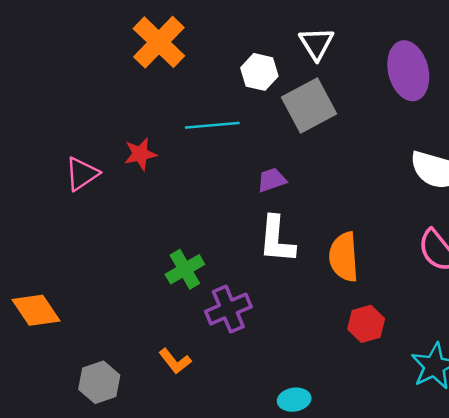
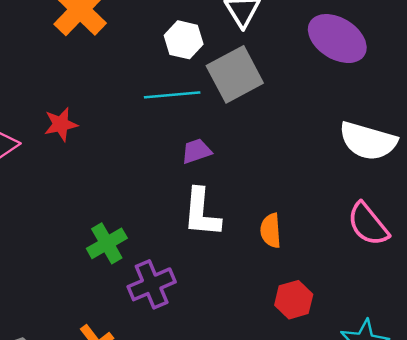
purple ellipse: (408, 71) -> (337, 39), turned -44
cyan line: (212, 125) -> (172, 95), moved
orange semicircle: (344, 257) -> (271, 231), size x0.7

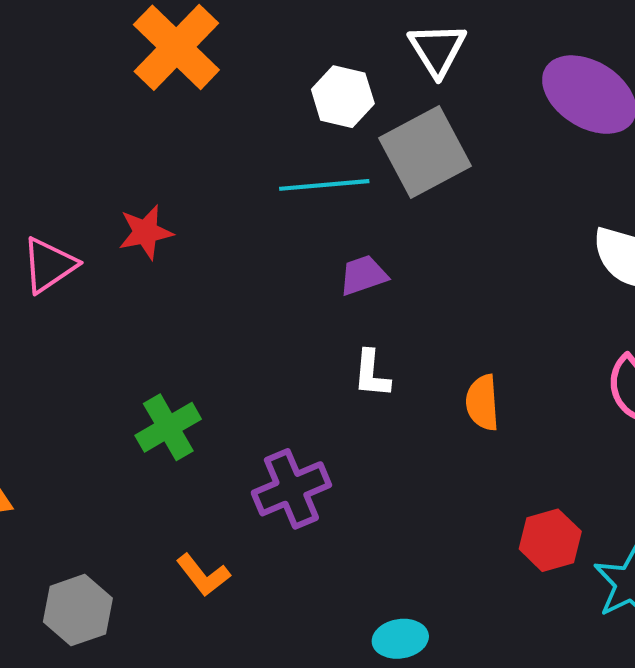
white L-shape: (202, 213) -> (372, 374), size x0.6
green cross: (107, 243) -> (168, 427), moved
red hexagon: (294, 300) -> (550, 540), moved

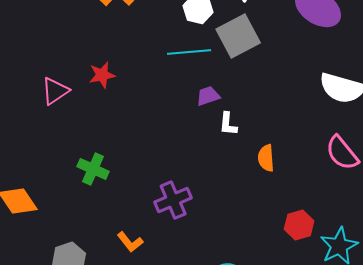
white L-shape: (372, 374) -> (228, 124), moved
green cross: (168, 427) -> (93, 169), moved, turned -36

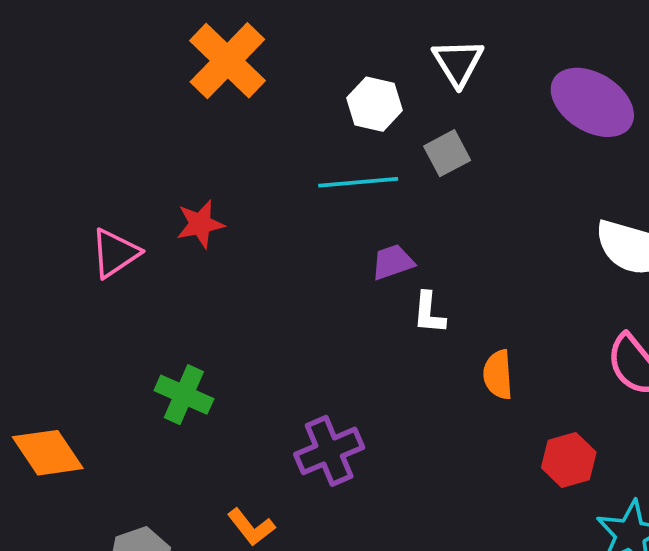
gray square: (238, 36) -> (447, 153), size x0.6
red hexagon: (299, 225) -> (569, 460), moved

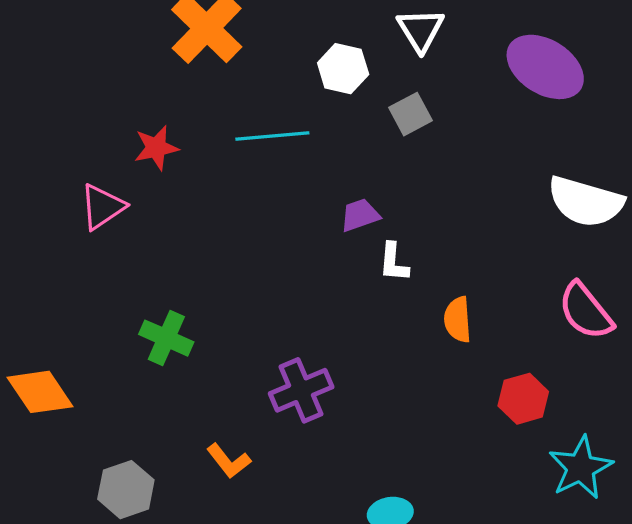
cyan line: (358, 182) -> (272, 136), moved
red star: (200, 224) -> (156, 148), moved

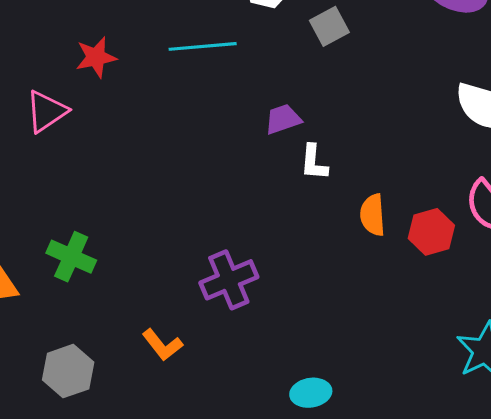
green cross: (166, 338) -> (71, 257), moved
red hexagon: (523, 399) -> (431, 232), moved

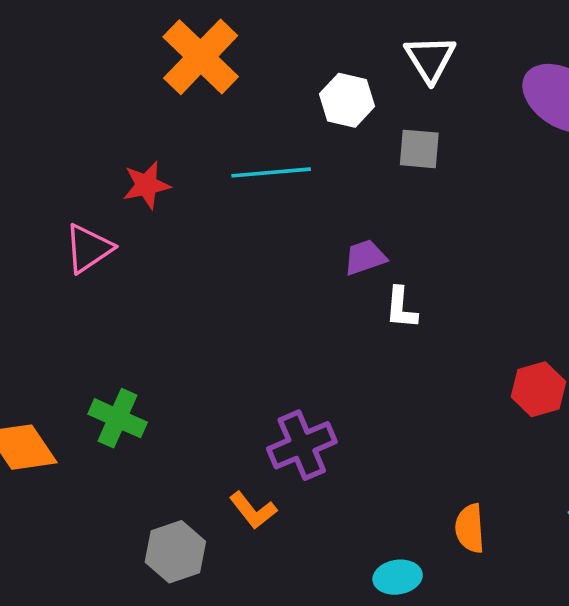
gray square: (329, 26) -> (419, 149), turned 33
orange semicircle: (373, 215) -> (470, 528), moved
orange L-shape: (162, 345) -> (253, 510), moved
gray hexagon: (68, 371) -> (175, 552), moved

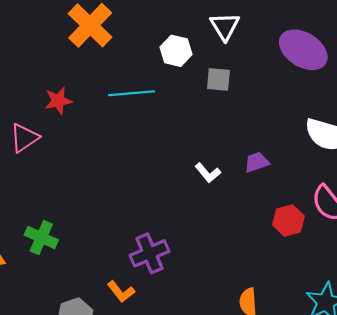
purple trapezoid: (365, 257) -> (257, 162), moved
white L-shape: (401, 308) -> (208, 173), turned -45

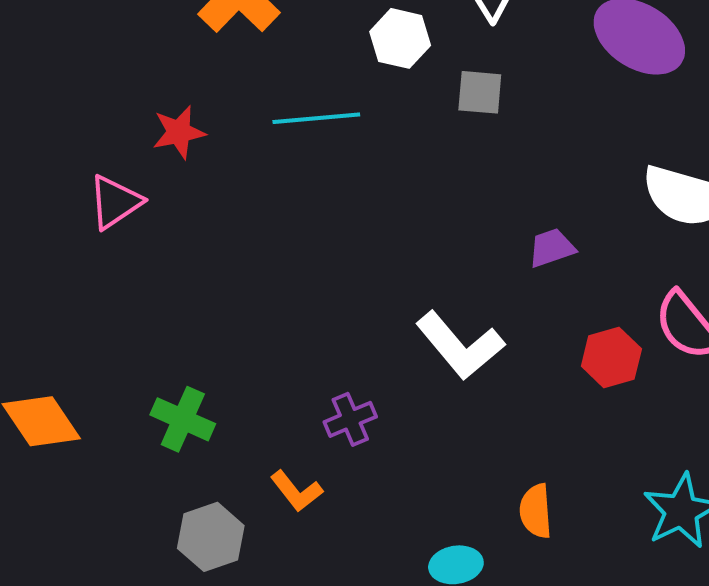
white L-shape: (208, 173) -> (460, 346), moved, size x1.8
green cross: (41, 237) -> (183, 419), moved
purple cross: (149, 253) -> (350, 419), size x0.7

